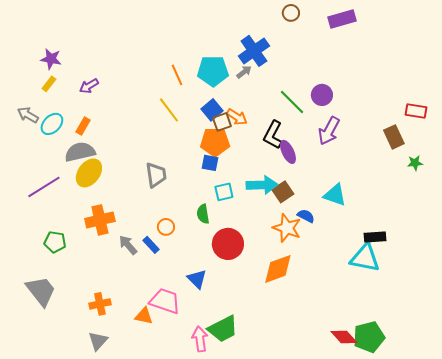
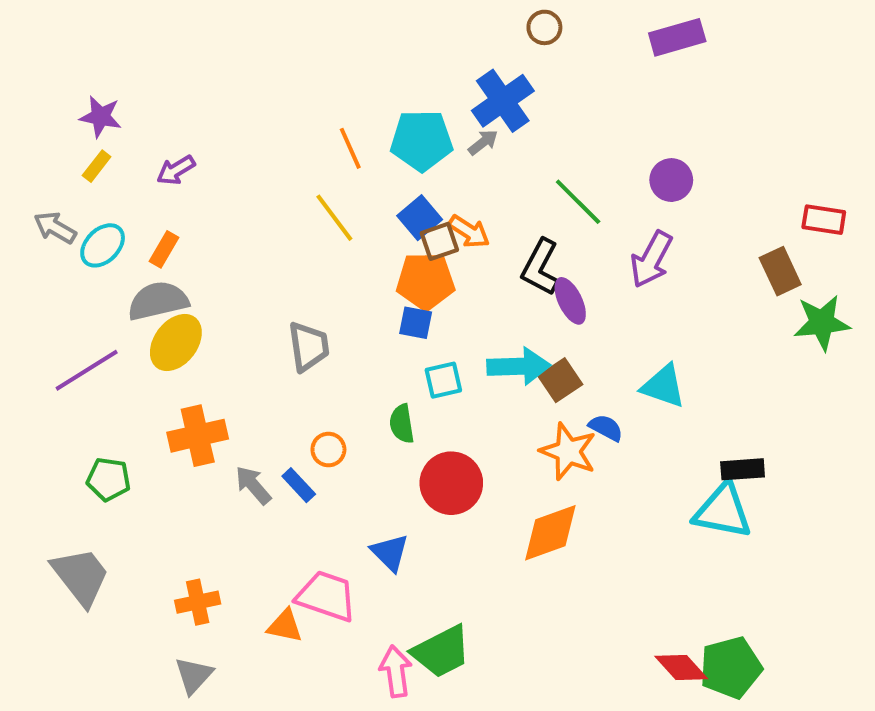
brown circle: (291, 13) -> (544, 27), moved
purple circle: (322, 95) -> (671, 180), moved
green star: (415, 163) -> (822, 323), size x1.8

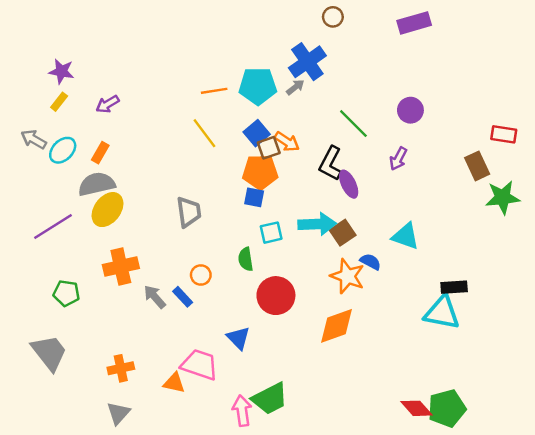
orange line: (350, 148) -> (214, 91), turned -75
purple arrow: (651, 259) -> (398, 159), size x0.7

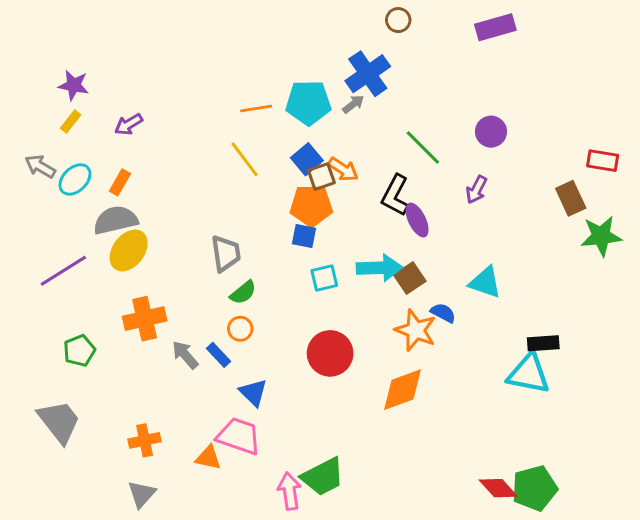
green semicircle: (246, 259) -> (243, 293), moved, turned -120
green pentagon: (66, 293) -> (79, 351), turned -30
blue triangle: (238, 338) -> (253, 393), moved

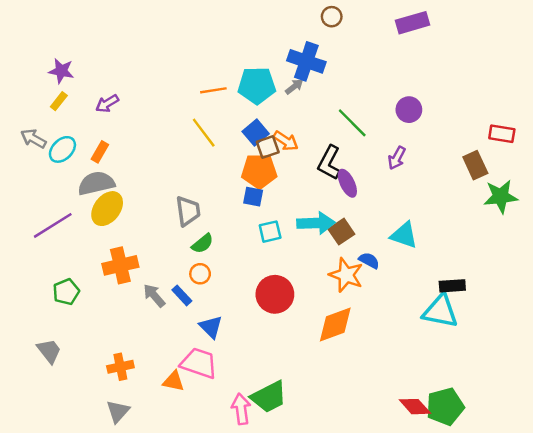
blue cross: (368, 74) -> (306, 61), turned -36
gray trapezoid: (59, 422) -> (49, 351), size x0.7

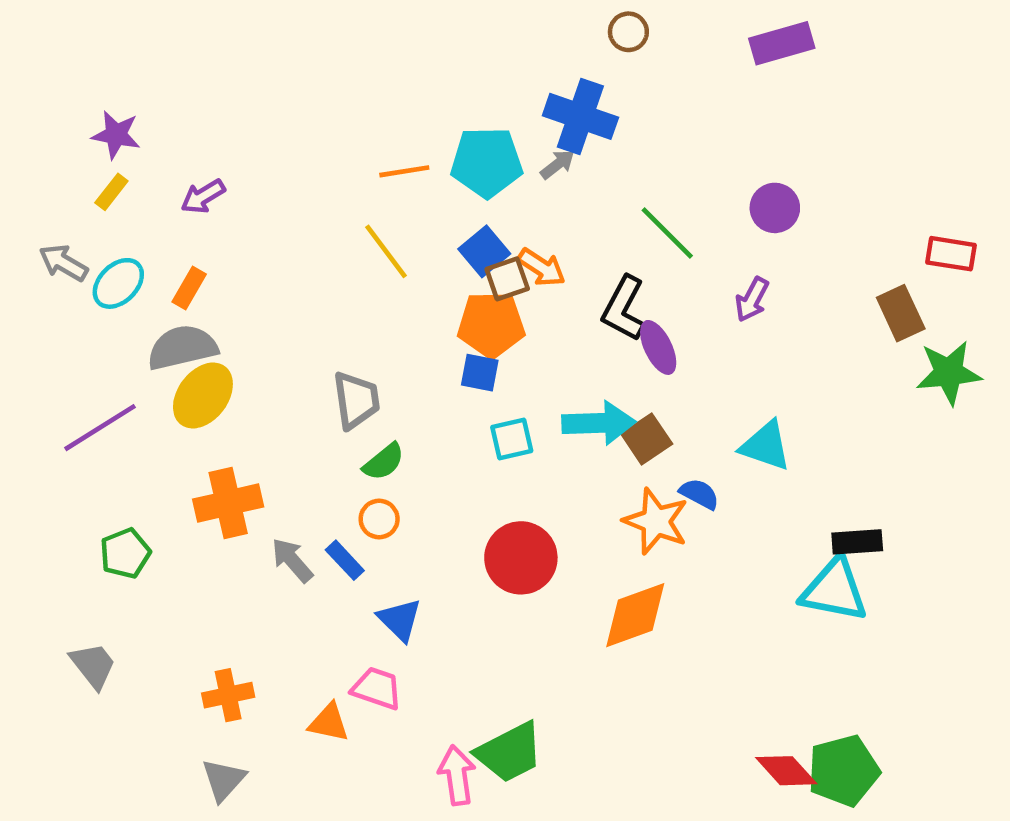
pink trapezoid: (199, 363) -> (377, 688), size x0.7

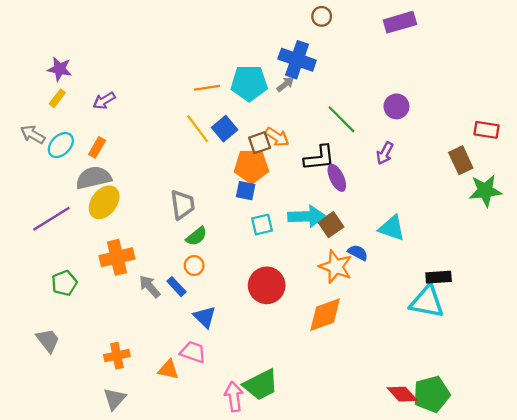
blue square: (484, 251) -> (225, 129), moved
black L-shape: (624, 309) -> (319, 158), turned -124

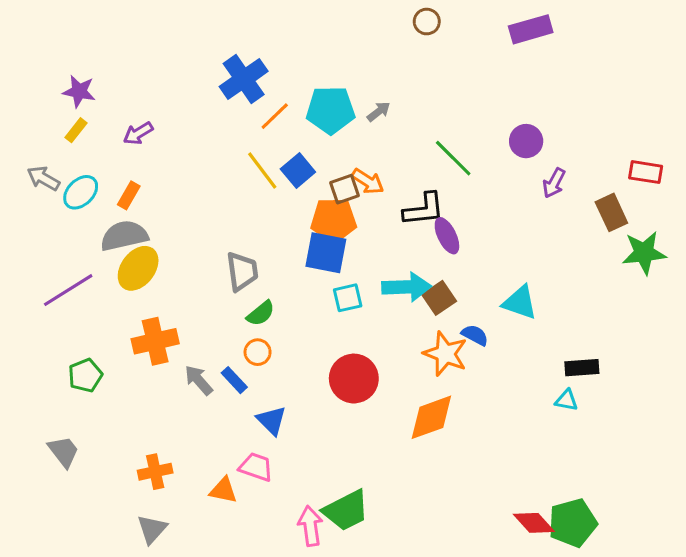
blue cross: (297, 60) -> (244, 79), moved, turned 36
orange line: (207, 88) -> (275, 116), turned -35
purple arrow: (385, 153) -> (554, 183), moved
blue square: (246, 191) -> (326, 253), size x1.6
cyan triangle: (427, 302) -> (566, 400), size x0.5

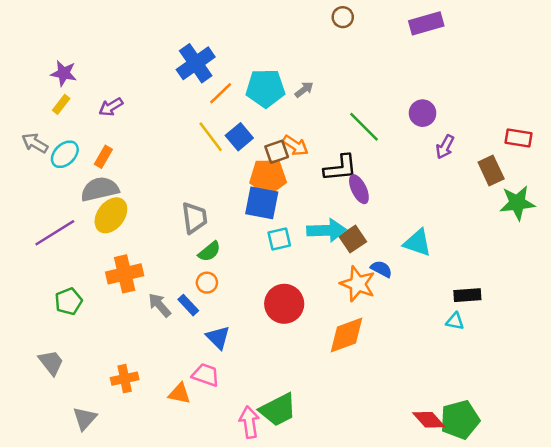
gray triangle: (152, 529) -> (85, 418), moved

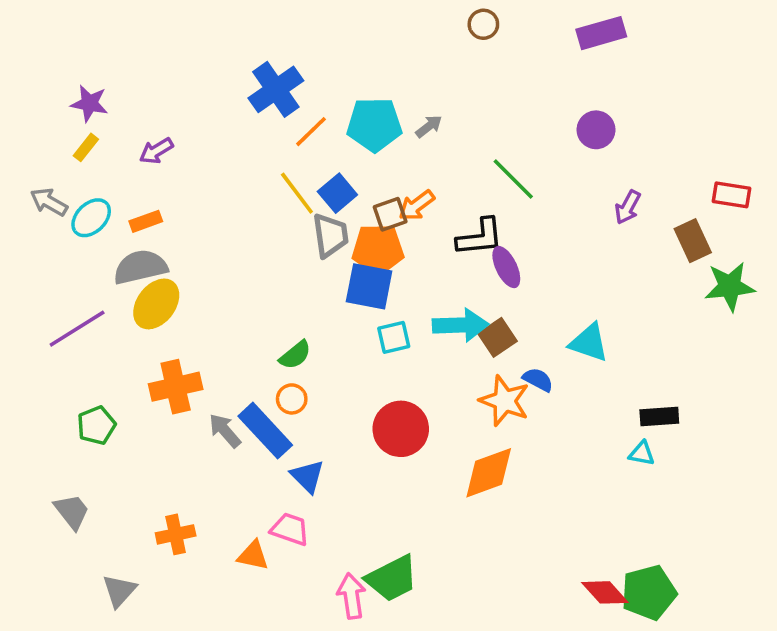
purple circle: (423, 113) -> (596, 130), moved
orange arrow: (295, 146) -> (417, 205), turned 110
orange rectangle: (103, 157) -> (146, 221), turned 40
gray trapezoid: (194, 218) -> (330, 235), moved
blue rectangle: (188, 305) -> (265, 431), size x1.8

